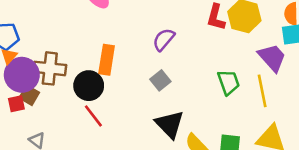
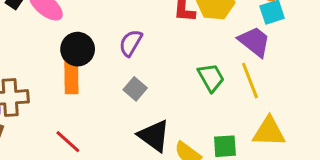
black circle: (89, 86) -> (78, 49), moved

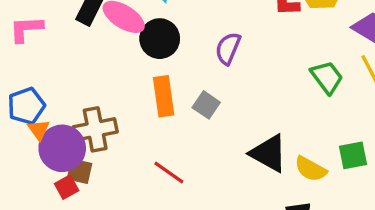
black circle: (78, 49) -> (160, 39), moved
gray square: (135, 89) -> (206, 105), moved

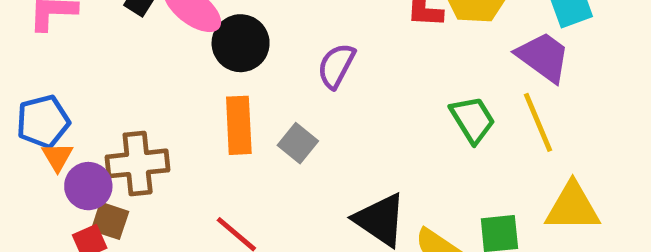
purple circle: (62, 148) -> (88, 186), size x0.7

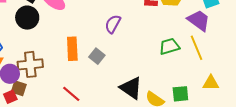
black circle: (241, 43) -> (27, 18), moved
green trapezoid: (473, 119) -> (169, 46), turned -75
yellow triangle: (573, 207) -> (211, 83), size x0.7

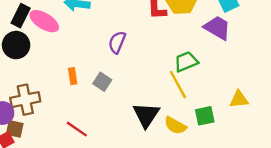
yellow line: (197, 48) -> (178, 85), moved
orange rectangle: (72, 49) -> (73, 76), size x0.6
black triangle: (131, 88) -> (146, 115), turned 35

